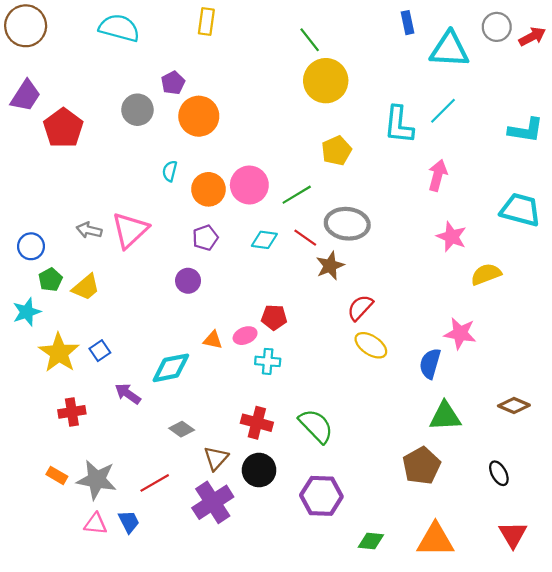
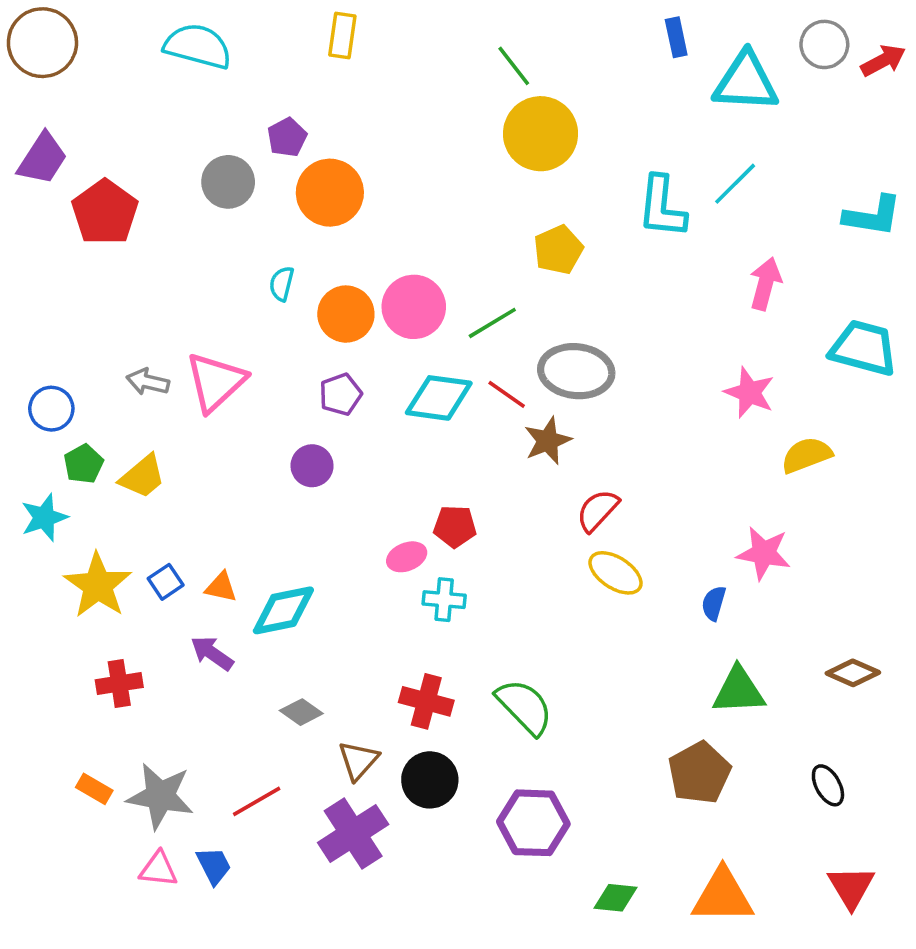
pink arrow: (438, 175) -> (765, 284), moved
cyan diamond: (264, 240) -> (439, 398), size x1.5
orange triangle: (213, 340) -> (221, 587), moved
blue semicircle: (430, 364) -> (714, 603), size x0.7

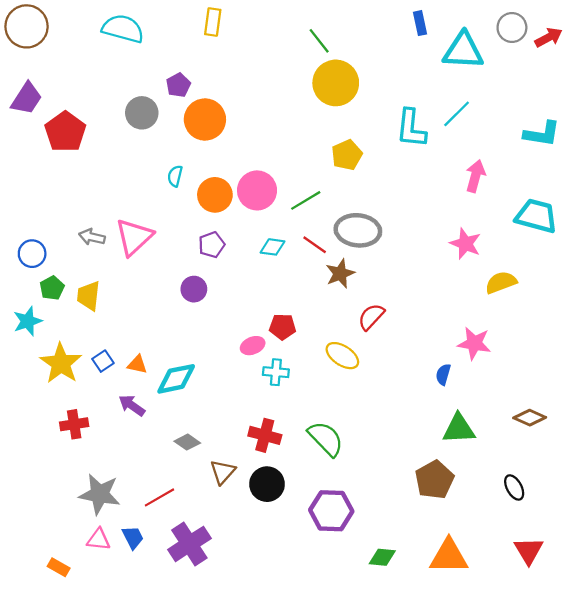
cyan diamond: (439, 398) -> (273, 247), size x0.6
yellow trapezoid: (142, 476) -> (89, 296), turned 136
yellow ellipse: (615, 573) -> (342, 356), moved
orange rectangle: (94, 789) -> (59, 567), moved
purple cross: (353, 834) -> (189, 544), moved

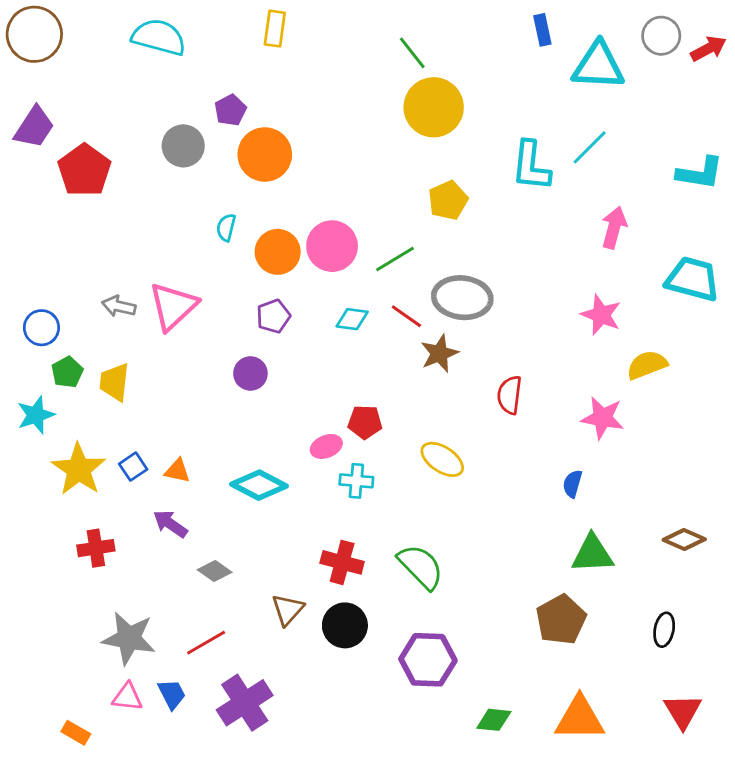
red semicircle: (371, 317) -> (510, 395), moved, turned -36
pink star: (474, 343) -> (603, 418), moved
cyan diamond: (176, 379) -> (259, 485), moved, turned 39
gray diamond: (187, 442) -> (215, 571), moved
black ellipse: (514, 487) -> (664, 630), turned 40

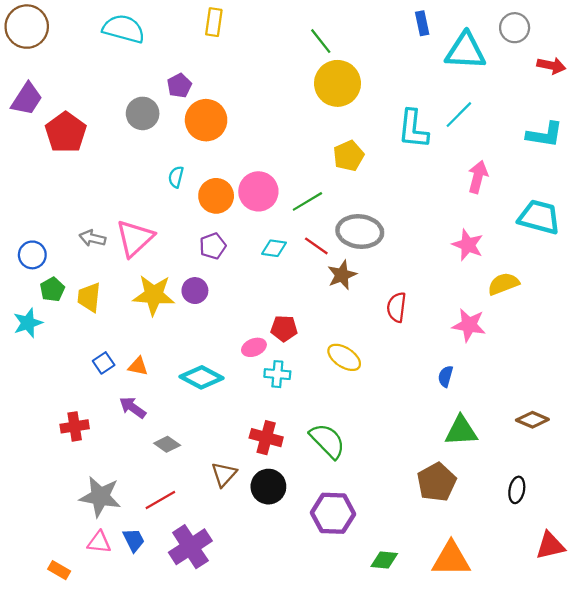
red arrow: (708, 49) -> (551, 66), moved, turned 40
yellow star: (79, 469) -> (154, 295), moved, turned -30
red triangle: (683, 711) -> (550, 546), moved, turned 48

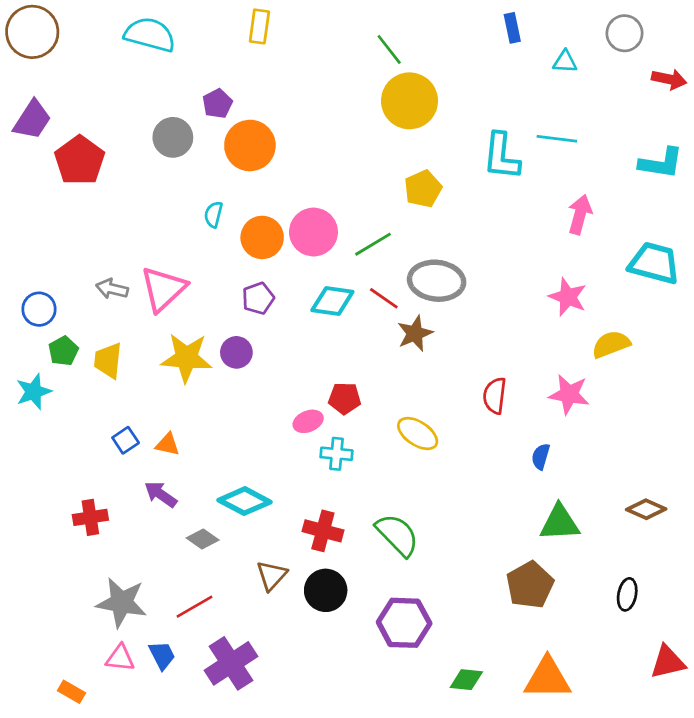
cyan triangle: (466, 51) -> (565, 62), size x0.5
cyan line: (459, 115) -> (557, 139), turned 52
cyan diamond: (274, 248) -> (332, 301), size x1.4
red semicircle: (397, 307) -> (495, 396), moved
cyan diamond: (202, 377) -> (245, 501), moved

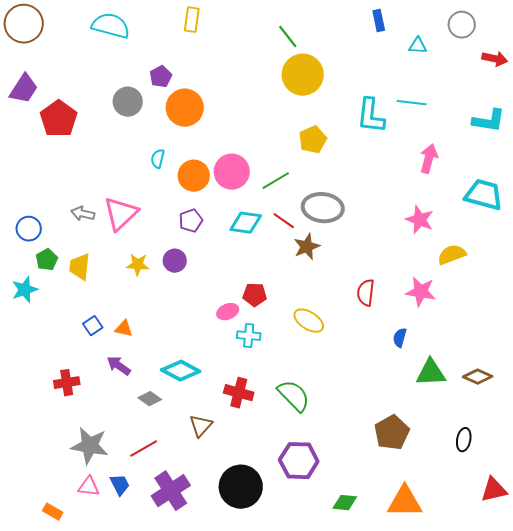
yellow star: (186, 358) -> (138, 265), size x0.6
green triangle: (560, 523) -> (431, 373), moved
black circle: (326, 590) -> (241, 487), moved, size x1.4

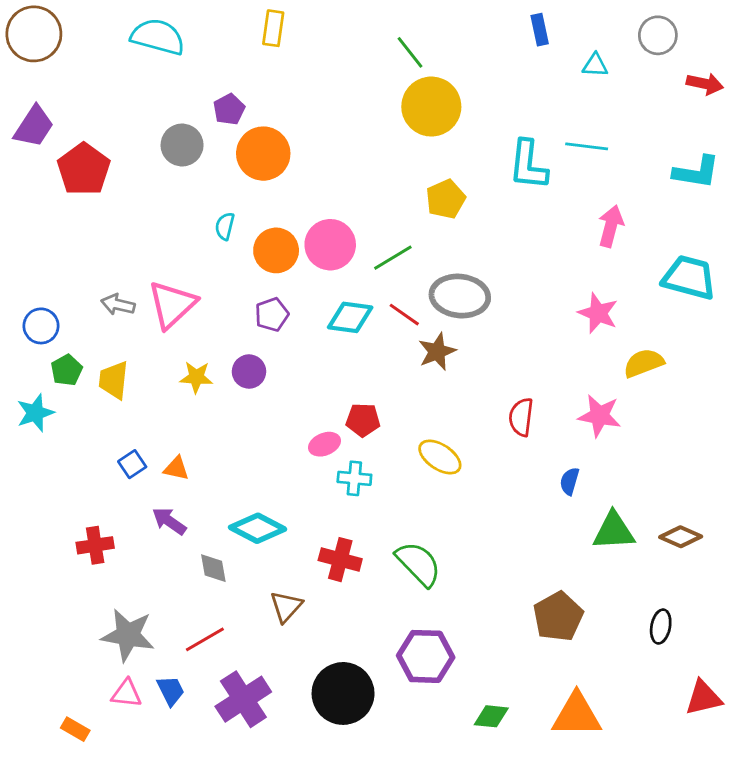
gray diamond: (150, 399) -> (213, 568), turned 45

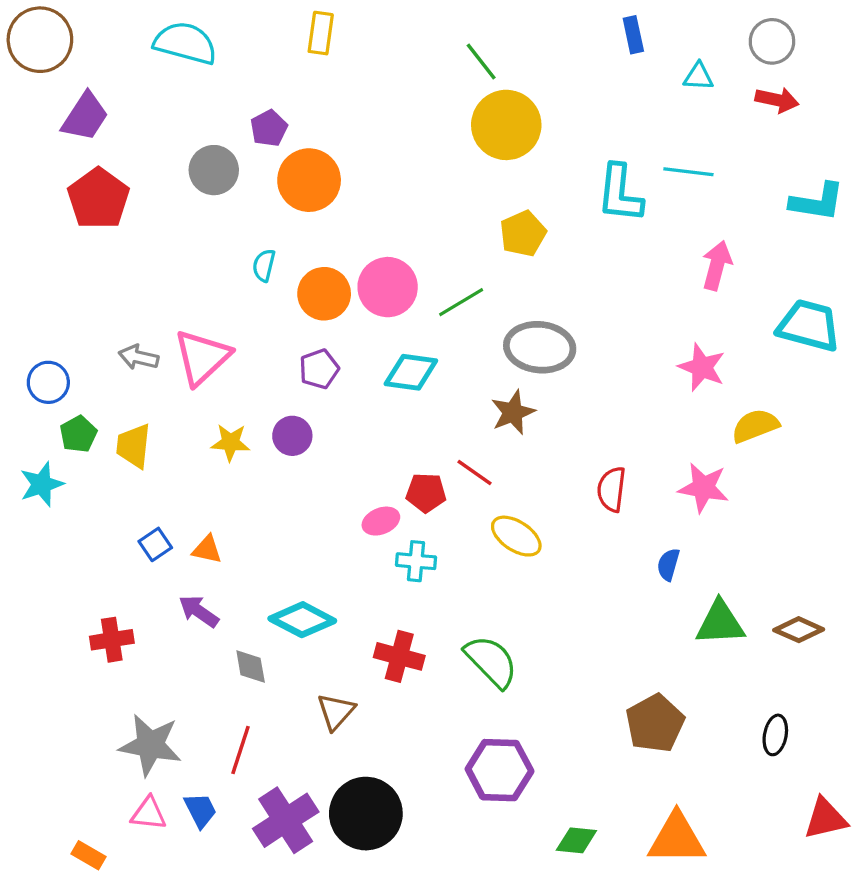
red arrow: (705, 84) -> (777, 100), moved
purple trapezoid: (34, 126) -> (85, 117), moved
red line: (404, 315) -> (474, 473), moved
red line: (205, 639) -> (241, 750), turned -42
black circle: (343, 693) -> (366, 814), moved

